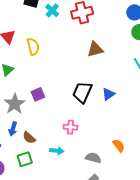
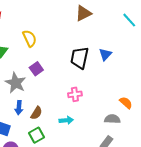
yellow semicircle: (33, 47) -> (30, 38), moved
brown semicircle: (29, 138) -> (36, 113), turned -88
gray semicircle: (93, 158) -> (112, 119), moved

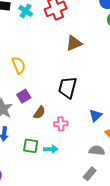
blue triangle: (105, 54) -> (96, 115), moved
brown semicircle: (36, 113) -> (39, 113), moved
green square: (36, 135) -> (31, 146), moved, turned 35

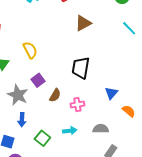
green square: (31, 146) -> (42, 138), moved, turned 35
gray semicircle: (97, 150) -> (101, 129), moved

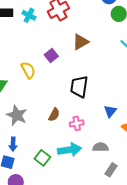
purple square: (38, 80) -> (51, 55), moved
blue arrow: (22, 120) -> (13, 144), moved
cyan arrow: (70, 131) -> (70, 150), size x1.6

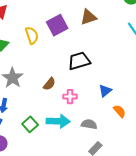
purple square: (51, 55) -> (57, 25), size x1.5
black trapezoid: (79, 87) -> (79, 61), turned 55

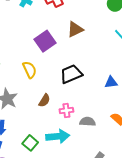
yellow semicircle: (32, 35) -> (30, 70), moved
blue triangle: (105, 91) -> (111, 82), moved, turned 40
gray semicircle: (89, 124) -> (87, 122), moved

